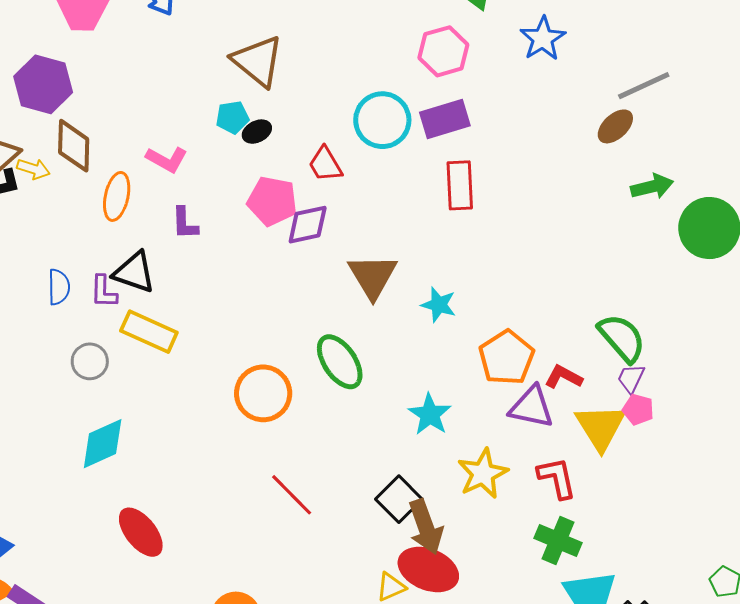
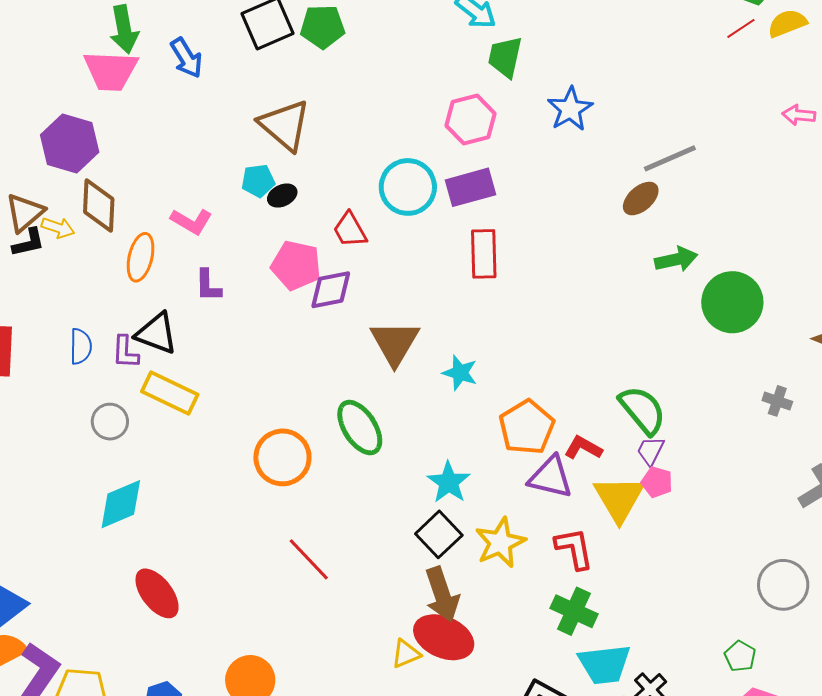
black square: (399, 499) -> (439, 534), moved

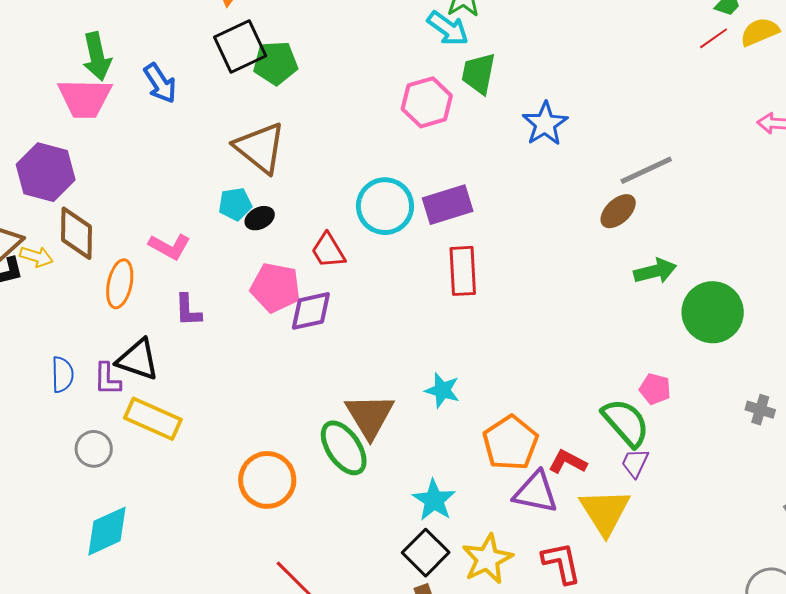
green pentagon: (323, 27) -> (275, 63), moved
pink hexagon: (471, 120) -> (427, 102), moved
brown triangle: (395, 343) -> (370, 416), moved
pink pentagon: (657, 482) -> (655, 389), moved

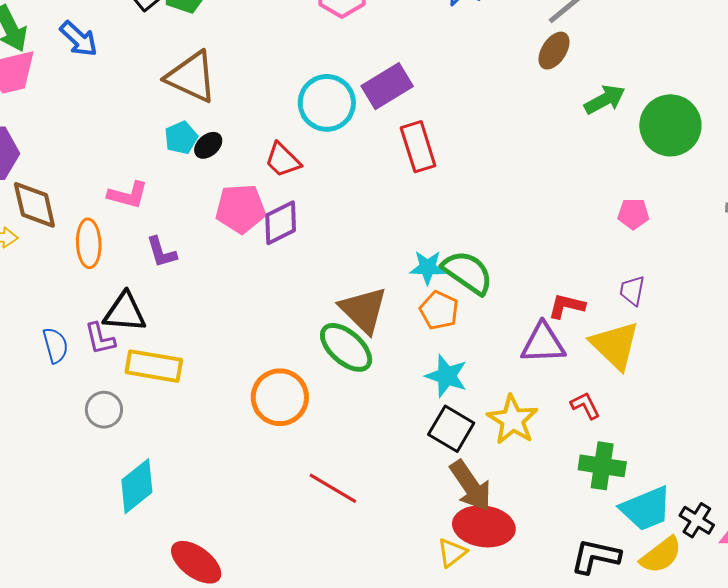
green semicircle: (626, 423) -> (467, 272), moved
orange pentagon: (510, 443) -> (439, 310), moved, size x0.7
red L-shape: (561, 563) -> (585, 405), size x0.7

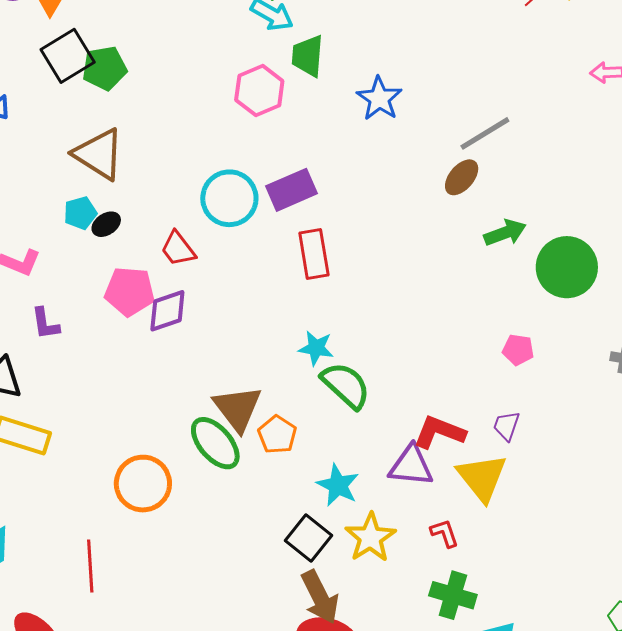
cyan star: (428, 267) -> (316, 348), moved
red L-shape: (567, 306) -> (439, 432), size x1.4
orange pentagon: (439, 310) -> (277, 435), moved
cyan star: (446, 376) -> (338, 485), moved
red line: (333, 488) -> (90, 566), moved, turned 48

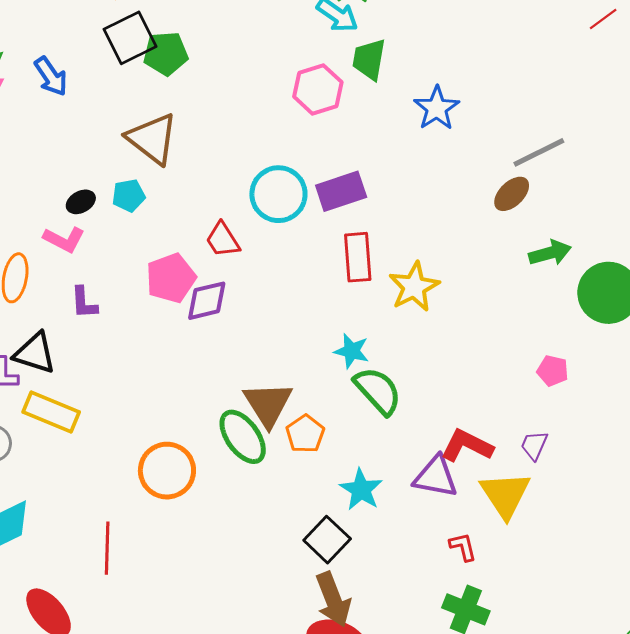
black ellipse: (106, 224) -> (81, 202), moved
pink pentagon: (130, 291) -> (171, 278), turned -30
yellow star: (370, 538) -> (414, 287), moved

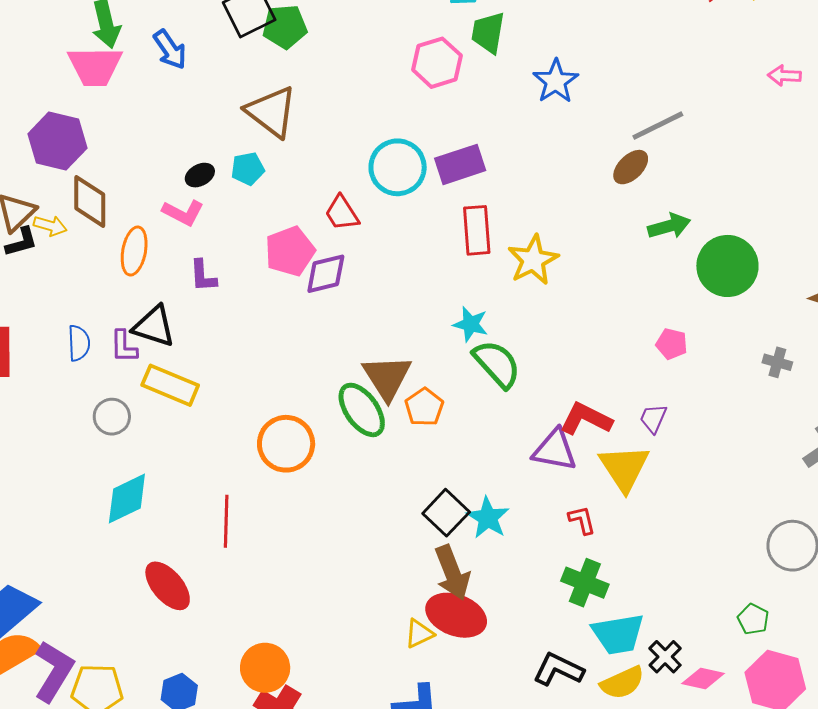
cyan star: (361, 490) -> (488, 518), moved

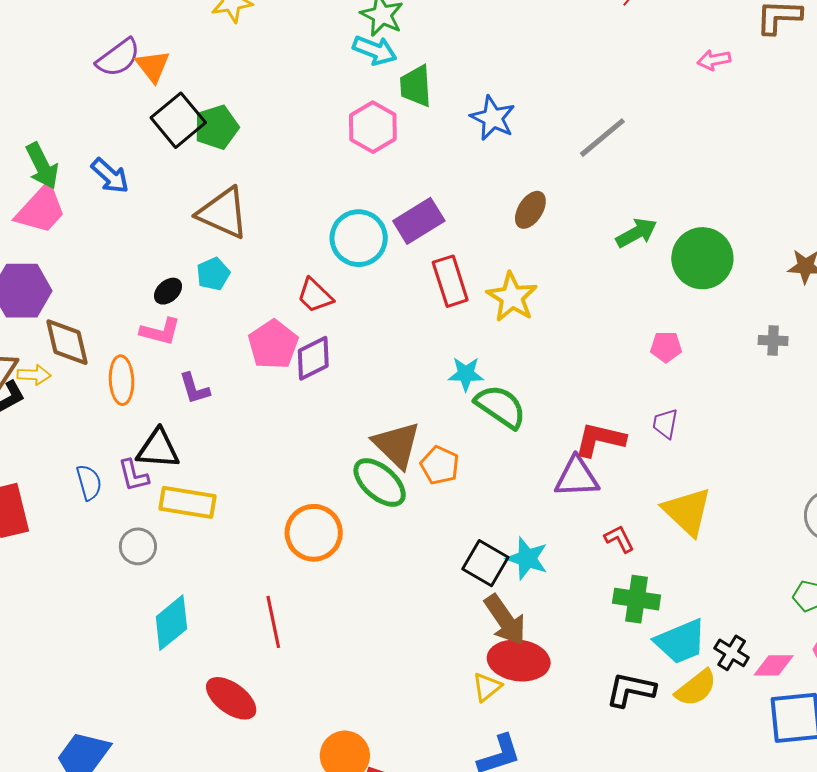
pink trapezoid: (95, 66) -> (41, 209), turned -34
brown ellipse: (631, 167) -> (530, 210), moved
yellow triangle: (624, 468) -> (687, 512), moved

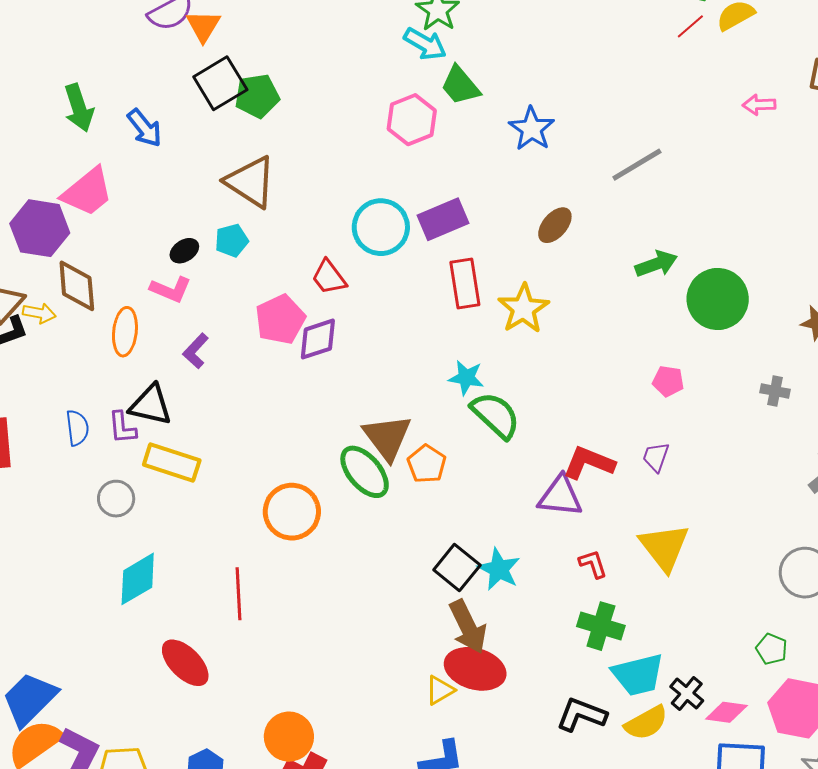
green trapezoid: (416, 86) -> (460, 85), turned -45
pink trapezoid: (41, 209) -> (87, 192), moved
purple L-shape: (194, 388) -> (196, 351), turned 51

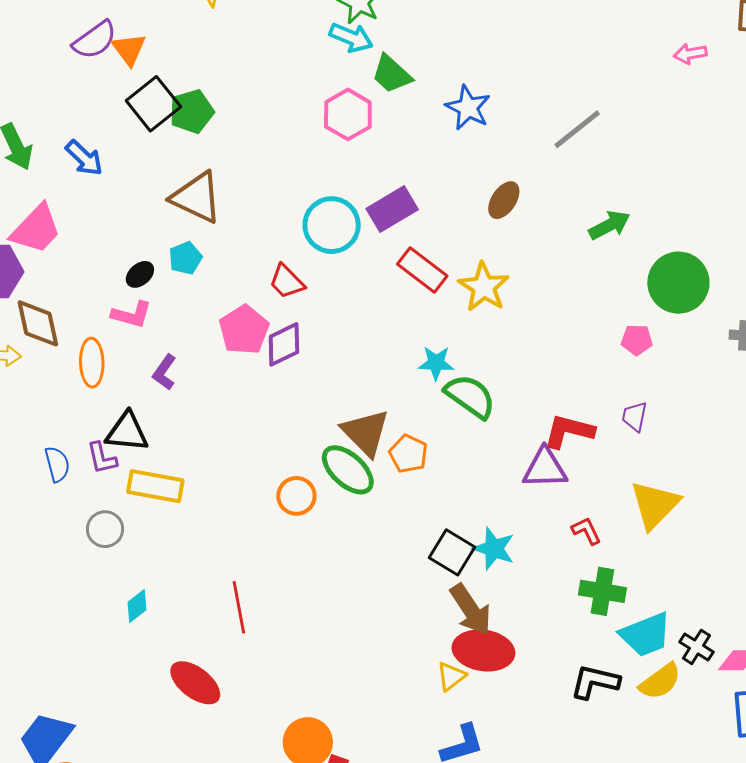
red rectangle: (465, 284) -> (422, 270), turned -36
green circle: (718, 299) -> (678, 283), moved
orange circle: (292, 512) -> (296, 496), moved, size x0.7
yellow triangle: (664, 547) -> (655, 505), turned 30
cyan diamond: (138, 579) -> (137, 606), size x0.6

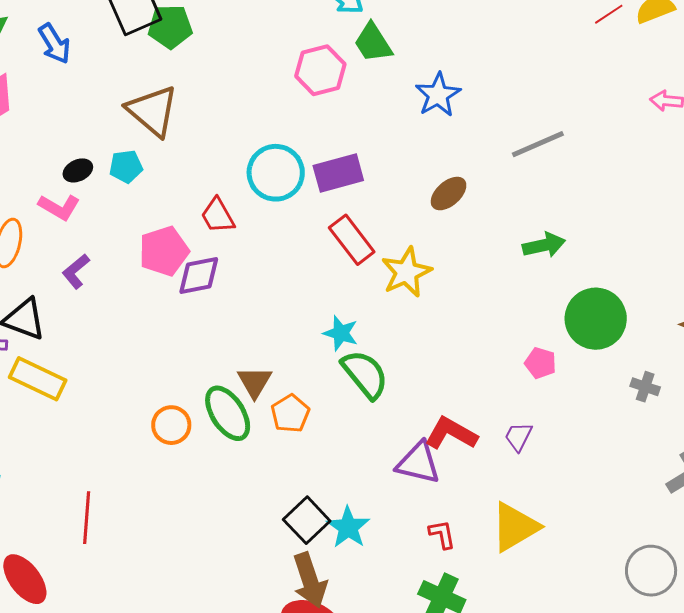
brown triangle: (366, 433) -> (255, 382), size x0.7

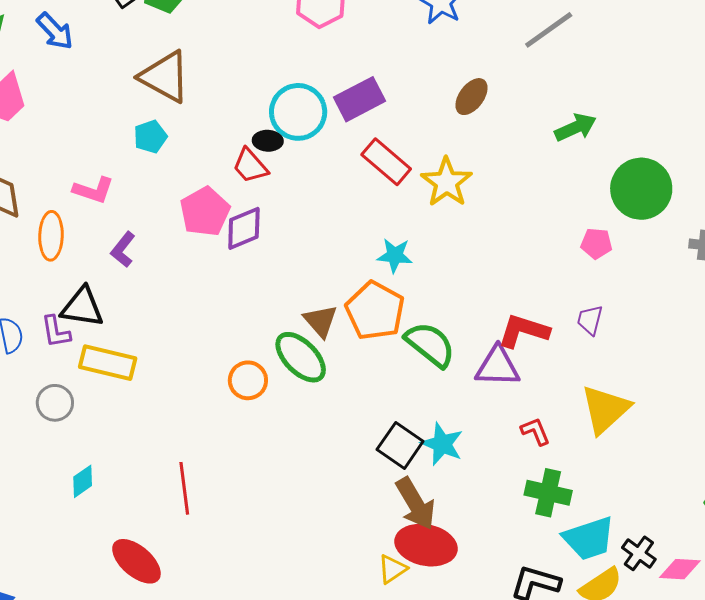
black ellipse: (78, 170) -> (268, 141), moved, turned 40
green semicircle: (365, 374) -> (430, 344), moved
orange pentagon: (290, 414) -> (375, 311), moved, size x1.5

